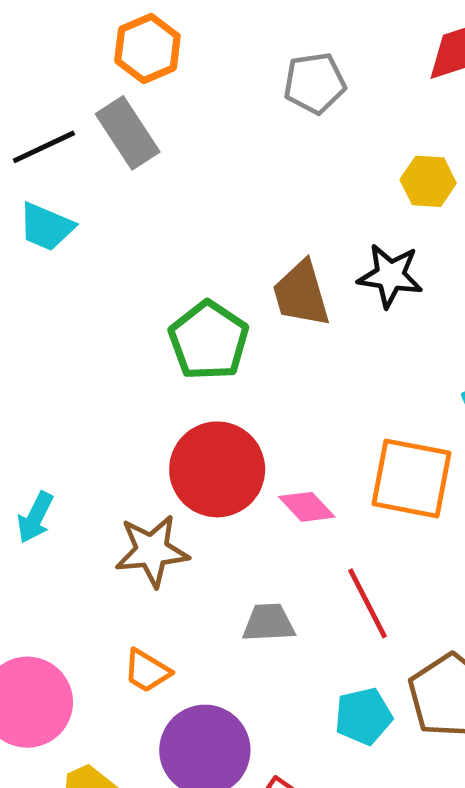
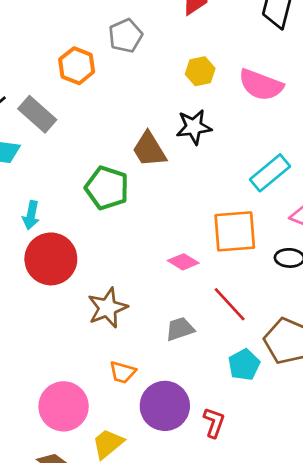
orange hexagon: (147, 48) -> (77, 66), moved
gray rectangle: (128, 133) -> (37, 114), moved
red circle: (217, 469) -> (51, 259), moved
cyan arrow: (35, 517) -> (31, 215), moved

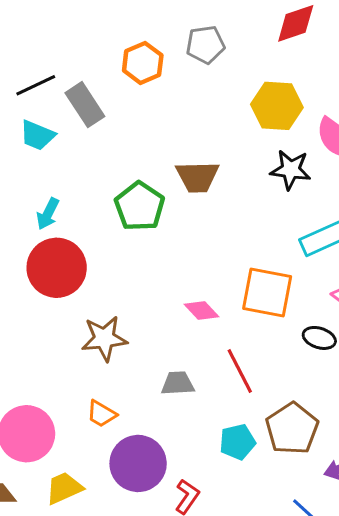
yellow hexagon: (200, 71) -> (277, 106), size x1.5
black star: (194, 127) -> (291, 170), moved
brown trapezoid: (149, 150) -> (197, 177), turned -75

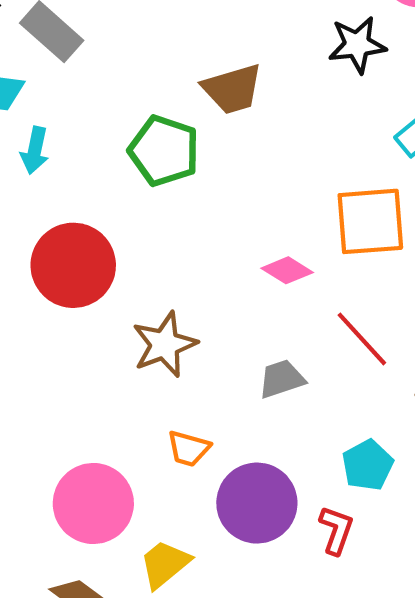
cyan arrow: (48, 214) -> (35, 150), moved
cyan pentagon: (237, 442) -> (368, 465), moved

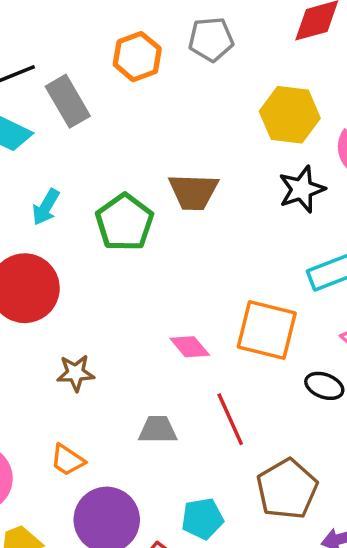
black star: (357, 45) -> (302, 189), turned -30
cyan arrow: (35, 150) -> (46, 207), moved
brown star: (165, 344) -> (76, 373), size x0.7

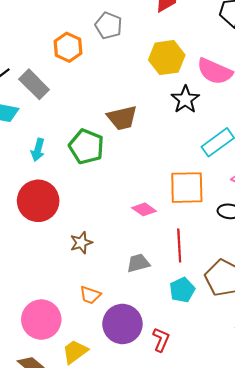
gray pentagon: (211, 39) -> (109, 26), turned -30
red line: (230, 419) -> (179, 246), turned 36
cyan pentagon: (202, 519) -> (182, 290), moved

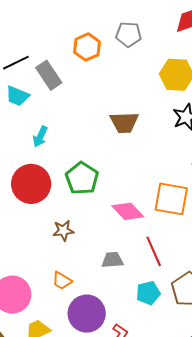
gray pentagon: (109, 26) -> (129, 34), turned -30
green pentagon: (86, 147) -> (82, 178), moved
pink diamond: (144, 209) -> (128, 211), size x1.4
red line: (179, 246) -> (154, 251), turned -32

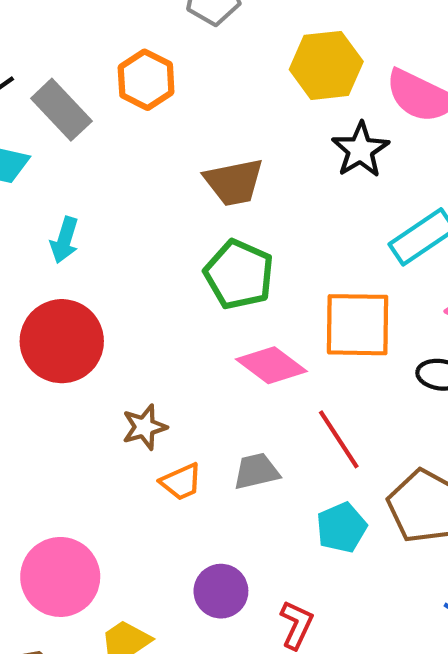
orange hexagon: (87, 47) -> (146, 80), moved
green pentagon: (82, 178) -> (239, 274), moved
orange trapezoid: (62, 281) -> (181, 482), moved, turned -45
purple circle: (87, 314) -> (221, 591), size x0.7

